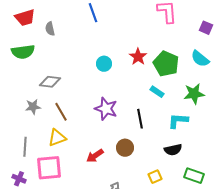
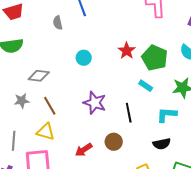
gray semicircle: (50, 29) -> (58, 23), moved
cyan circle: (104, 64) -> (84, 58), moved
yellow triangle: (57, 138) -> (46, 132), turned 36

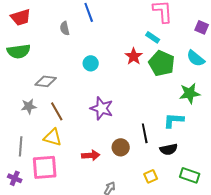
cyan rectangle: (146, 86) -> (153, 37), moved
black line: (129, 113) -> (145, 133), moved
red arrow: (84, 150) -> (91, 155), turned -150

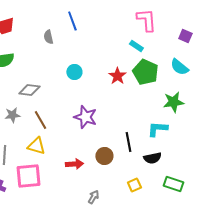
red star: (134, 56) -> (117, 76), moved

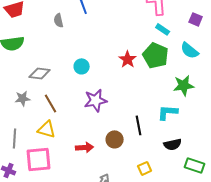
cyan rectangle: (136, 46) -> (163, 29), moved
cyan circle: (74, 72) -> (82, 66), moved
purple star: (85, 117) -> (96, 100), turned -30
black semicircle: (152, 158) -> (173, 144), moved
green rectangle: (173, 184) -> (195, 165), moved

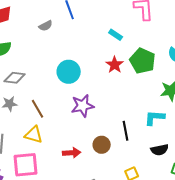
gray semicircle: (59, 20) -> (46, 26), turned -104
cyan rectangle: (163, 29) -> (116, 35), moved
cyan circle: (82, 66) -> (69, 72), size x1.5
gray diamond: (40, 73) -> (15, 78), moved

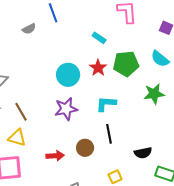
green pentagon: (143, 61) -> (126, 64), turned -30
cyan circle: (69, 72) -> (68, 75), moved
cyan L-shape: (155, 118) -> (106, 104), moved

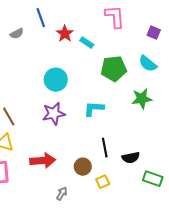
red star: (98, 68) -> (65, 34), moved
black line: (109, 134) -> (105, 148), moved
brown circle: (85, 148) -> (83, 167), moved
red arrow: (55, 156) -> (43, 161), size x1.4

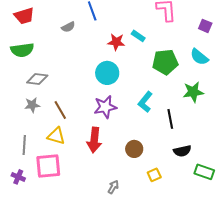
red star: (65, 34) -> (116, 42), moved, turned -30
cyan L-shape: (94, 109) -> (145, 102), turned -55
black line: (105, 148) -> (170, 119), moved
red arrow: (43, 161) -> (94, 140), moved, turned 100
brown circle: (83, 167) -> (134, 149), moved

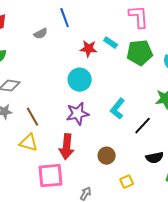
green pentagon: (165, 62) -> (140, 53), moved
black line: (170, 119) -> (143, 126), turned 54
pink square: (48, 166) -> (51, 176), moved

